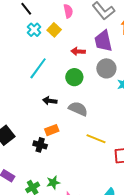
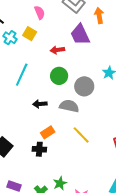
gray circle: (106, 68) -> (84, 86), moved
yellow line: (96, 139) -> (81, 135), moved, turned 36

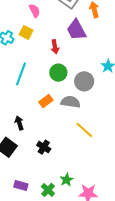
red arrow: (57, 50) -> (55, 47), turned -88
black arrow: (40, 104) -> (19, 123), moved, turned 80
orange rectangle: (48, 132) -> (46, 101), moved
black cross: (39, 149) -> (44, 147), turned 32

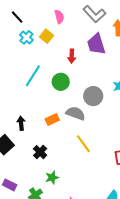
green circle: (58, 73) -> (61, 82), moved
orange rectangle: (46, 101) -> (52, 119), moved
green star: (67, 180) -> (52, 178), moved

